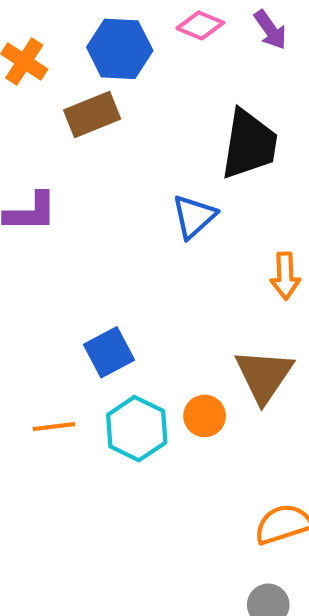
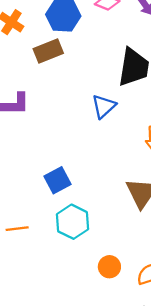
orange circle: (205, 416) -> (109, 267), moved
orange line: (54, 427) -> (17, 229), moved

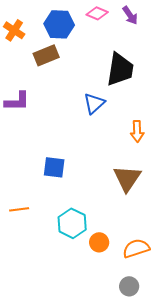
blue square: (58, 180) -> (54, 167), turned 35
cyan hexagon: (73, 222) -> (72, 223), moved

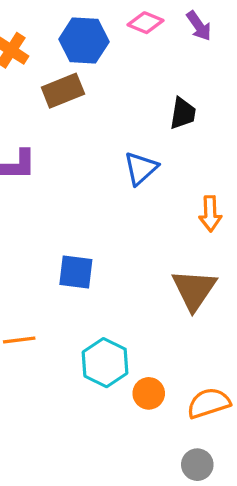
black trapezoid: (120, 69) -> (183, 113), size x0.6

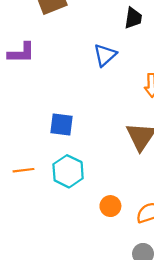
cyan hexagon: (105, 363) -> (68, 171), moved

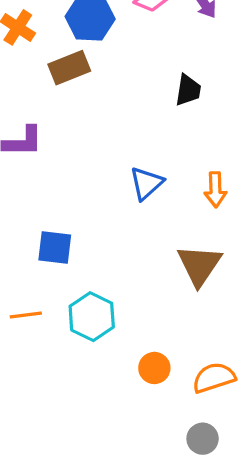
blue triangle: (105, 55) -> (146, 183), moved
blue square: (62, 125) -> (55, 248), moved

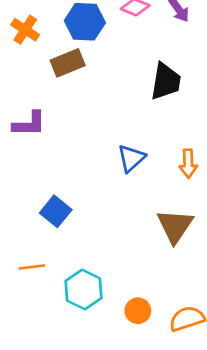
black trapezoid: (188, 90) -> (166, 81), size x1.4
blue square: (55, 248) -> (56, 211), turned 32
cyan hexagon: (92, 317) -> (84, 290), moved

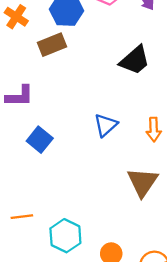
black trapezoid: (166, 81) -> (135, 60), turned 40
blue square: (56, 211) -> (40, 140), moved

